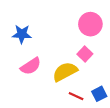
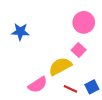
pink semicircle: (31, 66) -> (38, 85), moved

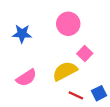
pink circle: (84, 22) -> (68, 24), moved
pink semicircle: (38, 85) -> (26, 78), moved

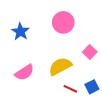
blue star: (22, 34) -> (20, 32), turned 30
pink square: (85, 54) -> (90, 52), moved

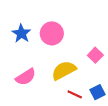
pink circle: (63, 22) -> (52, 33), moved

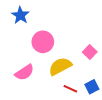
blue star: (21, 33) -> (20, 15), moved
pink circle: (52, 33) -> (43, 42), moved

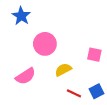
pink square: (90, 52) -> (94, 55), turned -32
yellow semicircle: (60, 66) -> (63, 70), size x0.7

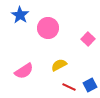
pink circle: (45, 44) -> (48, 28), moved
pink square: (94, 55) -> (88, 39), moved, turned 32

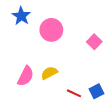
yellow semicircle: (59, 65) -> (49, 73), moved
pink semicircle: (24, 71) -> (26, 76), turned -30

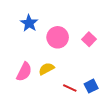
blue star: (21, 16) -> (29, 23), moved
pink circle: (51, 30) -> (58, 37), moved

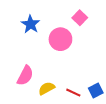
pink square: (89, 39) -> (80, 18), moved
yellow semicircle: (46, 69) -> (47, 88), moved

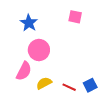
pink square: (80, 18) -> (75, 17), turned -32
pink circle: (60, 39) -> (39, 50), moved

